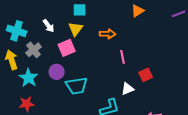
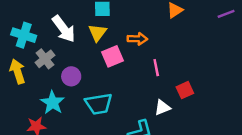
white arrow: (49, 26) -> (64, 29), size x1.6
pink square: (67, 48) -> (112, 56), moved
purple circle: (57, 72) -> (71, 76), moved
cyan star: (29, 78) -> (52, 103), moved

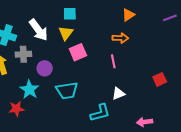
orange arrow: (137, 39) -> (120, 38), moved
gray cross: (45, 59) -> (23, 54), turned 35
red square: (185, 90) -> (160, 79), moved

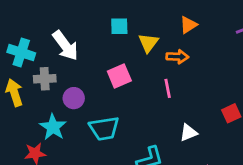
cyan square: (70, 14) -> (119, 26), moved
yellow triangle: (66, 33) -> (148, 43), moved
white triangle: (118, 94) -> (188, 133), moved

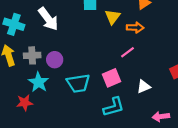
pink square: (119, 76) -> (111, 78), moved
gray cross: (45, 79) -> (32, 55), moved
pink line: (168, 88) -> (128, 52), turned 64

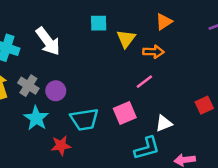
gray cross: (32, 55) -> (28, 86), turned 35
red star: (25, 103) -> (61, 146), moved
cyan L-shape: (114, 107) -> (147, 148), moved

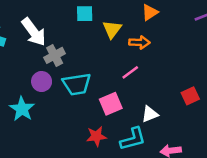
gray cross: (28, 86) -> (55, 55), moved, turned 30
cyan trapezoid: (84, 119) -> (77, 84), moved
red star: (61, 146) -> (96, 136), moved

